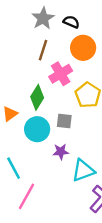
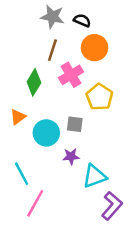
gray star: (43, 18) -> (52, 17), turned -30
green diamond: (37, 97) -> (34, 82), moved

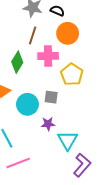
pink cross: (71, 75) -> (48, 56), turned 30
cyan triangle: (94, 176) -> (68, 140), turned -40
pink line: (35, 203) -> (18, 163), turned 40

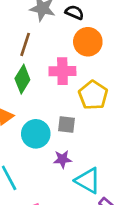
brown line: (33, 35) -> (25, 44), moved
cyan triangle: (68, 140) -> (88, 181), turned -30

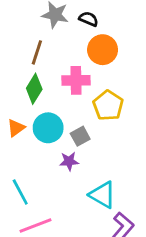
gray square: (66, 124) -> (80, 136), turned -36
cyan circle: (36, 134) -> (48, 128), moved
purple star: (62, 159) -> (69, 161), moved

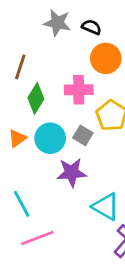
brown line: (37, 52) -> (20, 67), moved
gray square: (80, 136) -> (83, 135), moved, turned -30
purple star: (69, 161) -> (72, 172), size x1.5

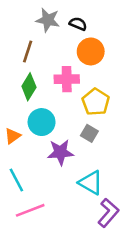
brown line: (20, 67) -> (28, 51), moved
gray square: (83, 135) -> (89, 133), moved
orange triangle: (17, 138) -> (13, 136), moved

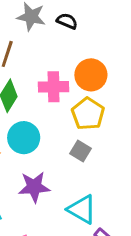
orange circle: (91, 51) -> (91, 75), moved
purple star: (60, 152) -> (34, 187), moved

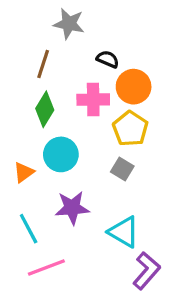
black semicircle: (67, 21) -> (108, 59), moved

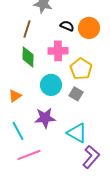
orange circle: (134, 87) -> (89, 28), moved
green diamond: (45, 109) -> (28, 57), turned -30
cyan circle: (61, 154) -> (51, 85), moved

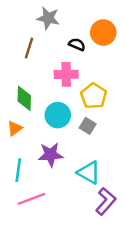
orange circle: (89, 28) -> (103, 32), moved
green diamond: (28, 57) -> (24, 98), moved
cyan line: (18, 131) -> (18, 170), turned 36

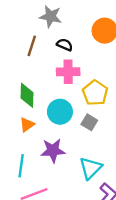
black semicircle: (77, 44) -> (65, 45), moved
orange triangle: (15, 128) -> (27, 125), moved
cyan triangle: (89, 173) -> (90, 168), turned 45

